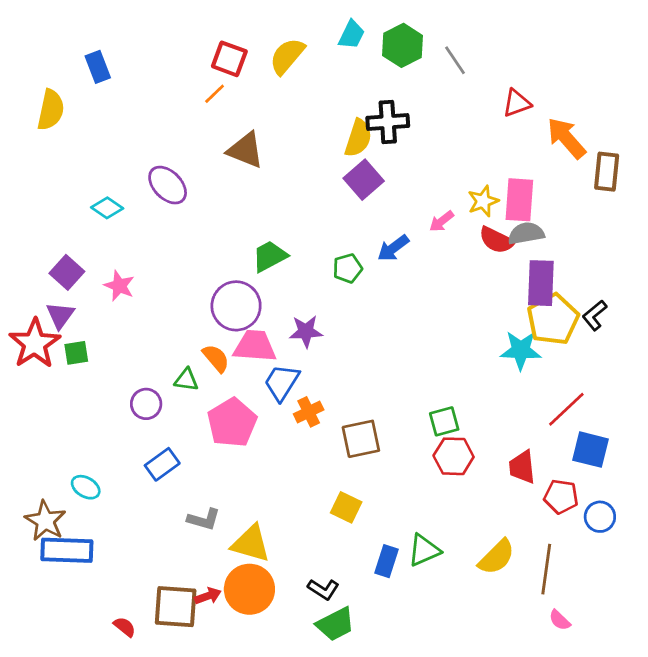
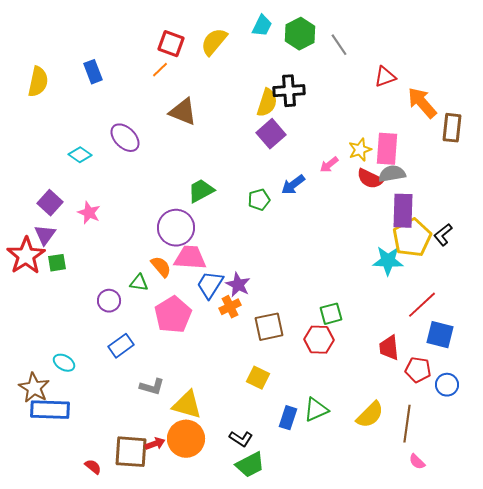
blue rectangle: (98, 67) -> (93, 72), moved
purple star: (306, 331) -> (238, 285), moved, turned 30
red hexagon: (454, 456) -> (319, 340), moved

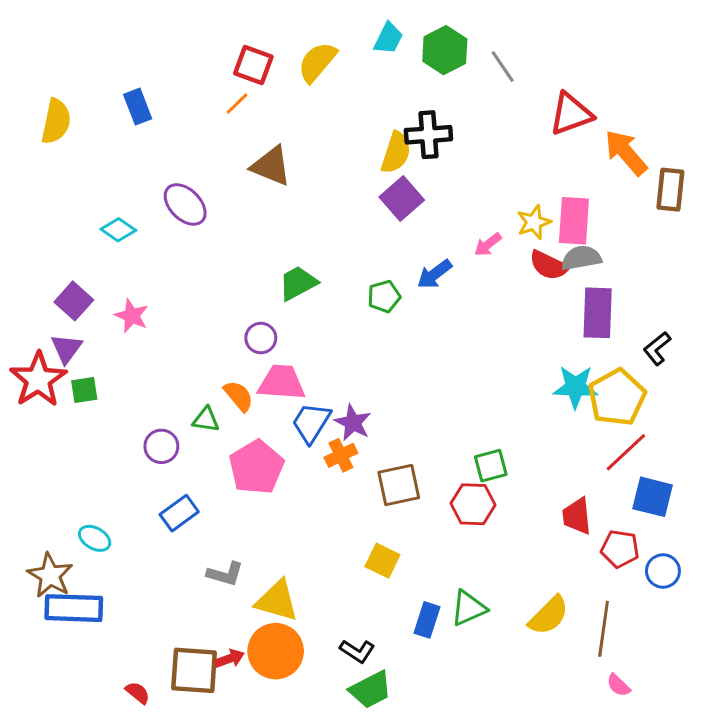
red triangle: (385, 77) -> (571, 114), size x1.4
purple circle: (176, 228) -> (261, 338), size x0.6
yellow pentagon: (412, 238) -> (617, 397), moved

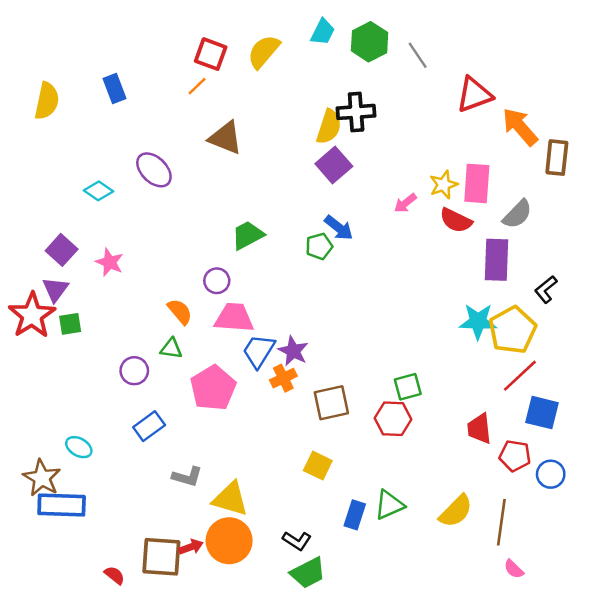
gray semicircle: (581, 258) -> (517, 214), moved, turned 144
blue arrow: (434, 274) -> (339, 228), moved, turned -104
orange semicircle: (239, 396) -> (180, 312), moved

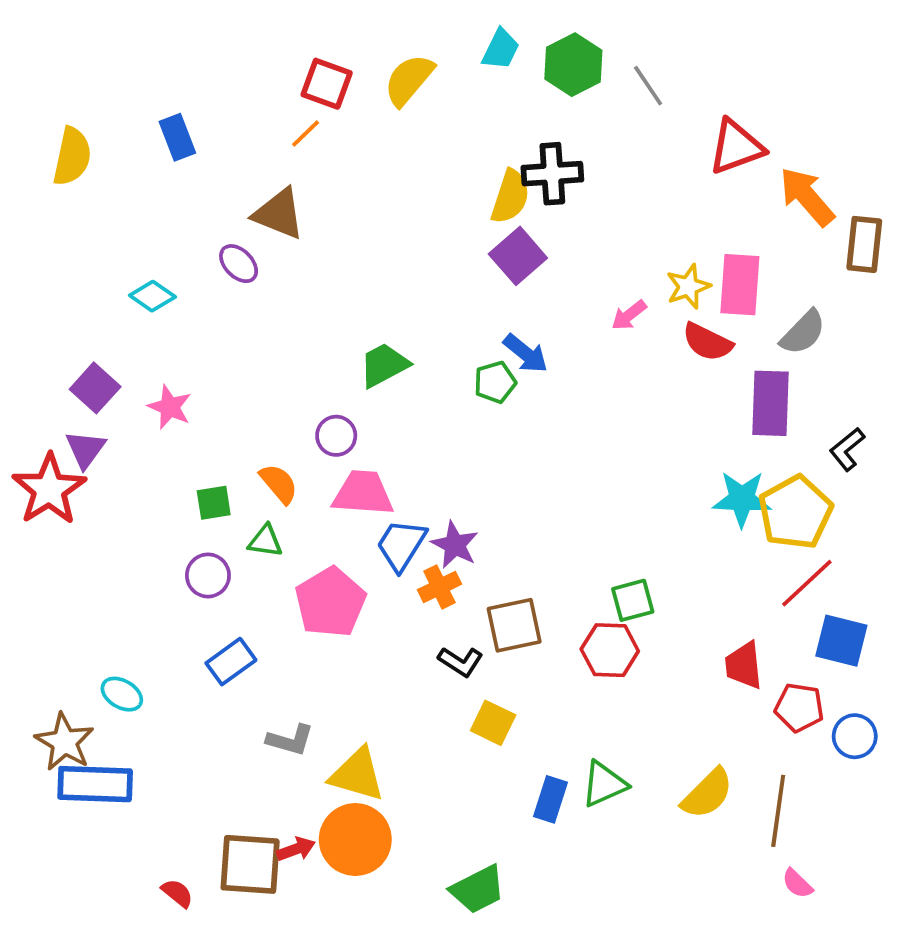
brown triangle: (225, 138) -> (279, 214), moved
purple ellipse: (154, 170) -> (239, 264), size x0.7
green square: (70, 324) -> (214, 503), moved
black L-shape: (297, 541) -> (461, 662), moved

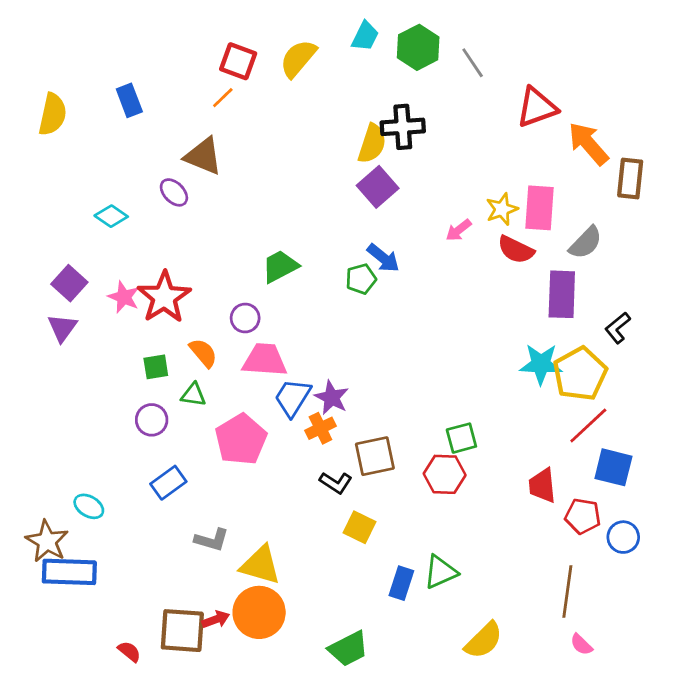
red star: (49, 489) -> (164, 297), moved
yellow semicircle: (707, 794) -> (484, 640), moved

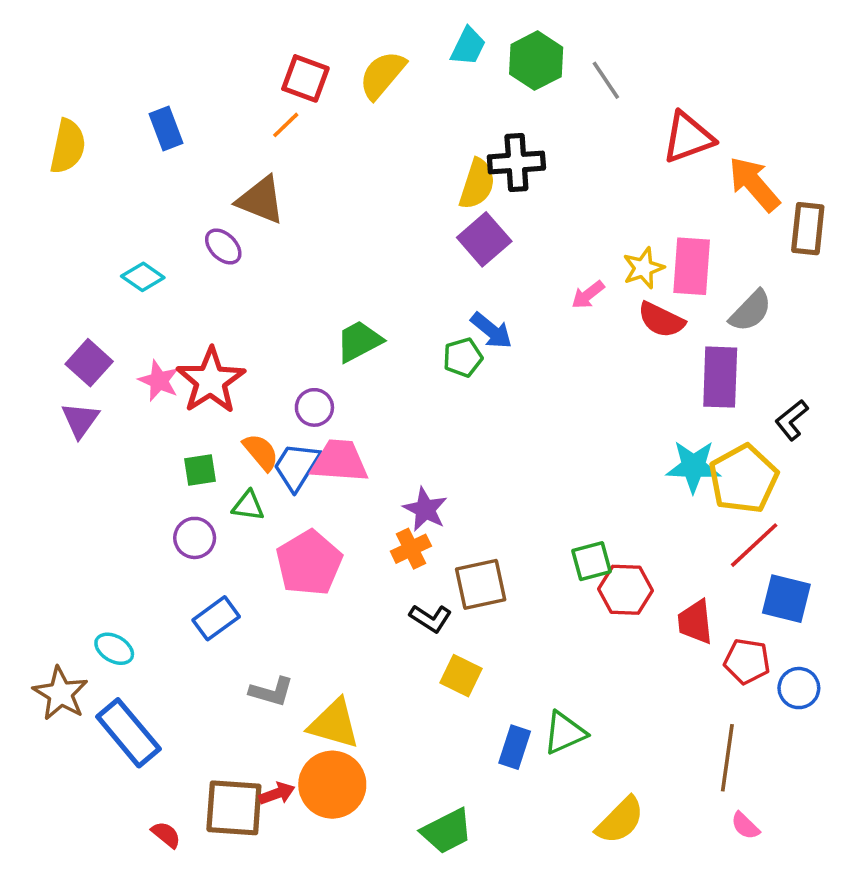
blue trapezoid: (293, 398) -> (297, 466), moved
red hexagon: (445, 474) -> (625, 590), moved
blue rectangle: (69, 572) -> (128, 733), moved, turned 48

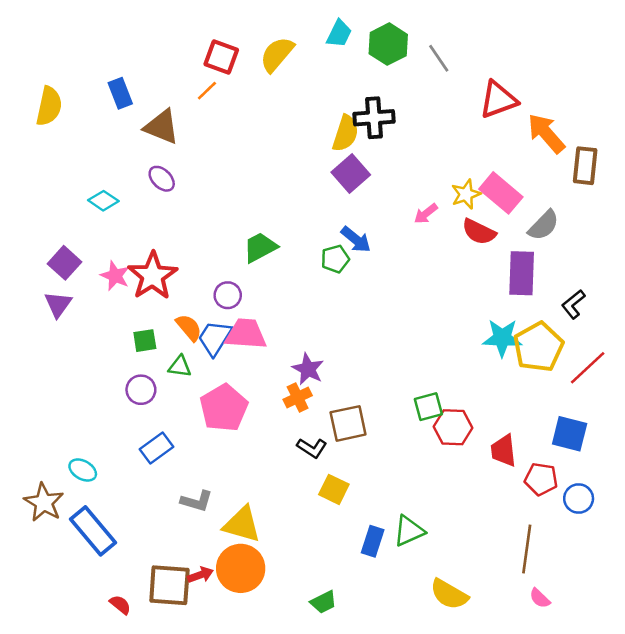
brown triangle: (261, 200) -> (162, 127), moved
pink rectangle: (692, 266) -> (501, 193), turned -54
red line: (754, 545) -> (588, 368), moved
yellow semicircle: (620, 820) -> (449, 594), turned 75
green trapezoid: (447, 831) -> (324, 602), size x0.7

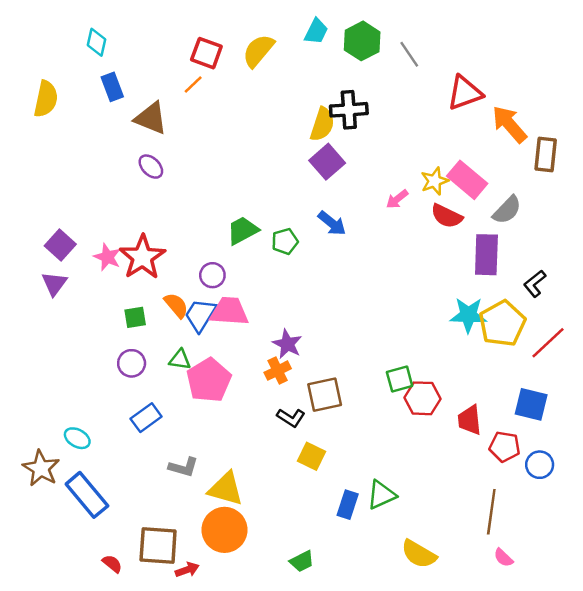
cyan diamond: (103, 201) -> (97, 42), moved, turned 68
green pentagon: (335, 259) -> (285, 241), moved
green triangle: (180, 366) -> (180, 360), moved
red arrow: (200, 575) -> (187, 570), moved

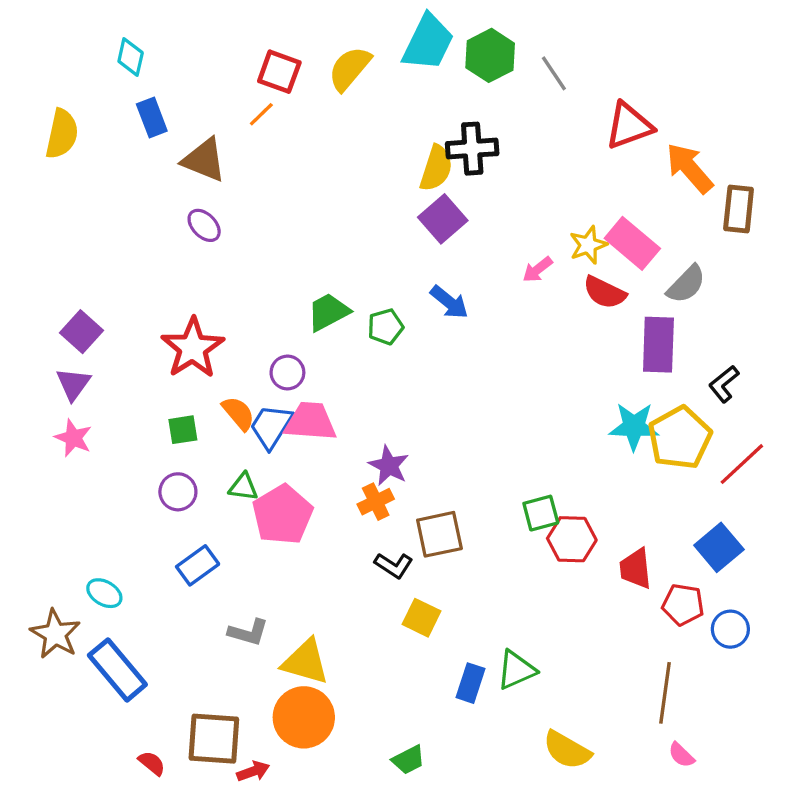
cyan trapezoid: (316, 31) -> (428, 42), size x1.6
pink star: (107, 257) -> (73, 438), moved
blue square: (531, 404) -> (719, 547), turned 36

